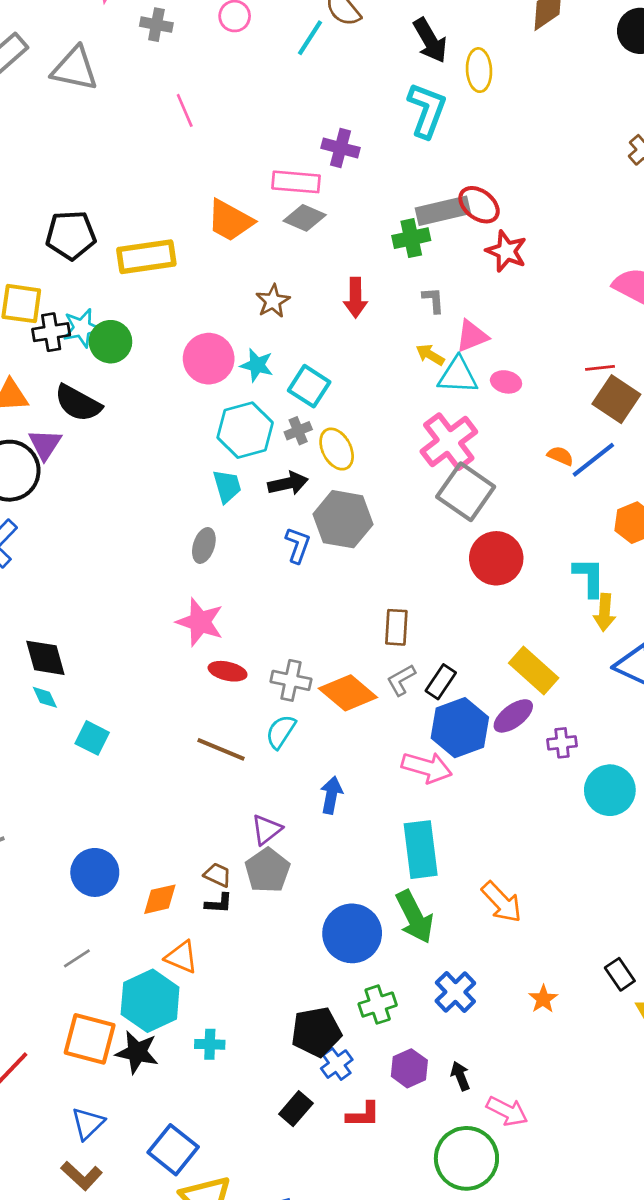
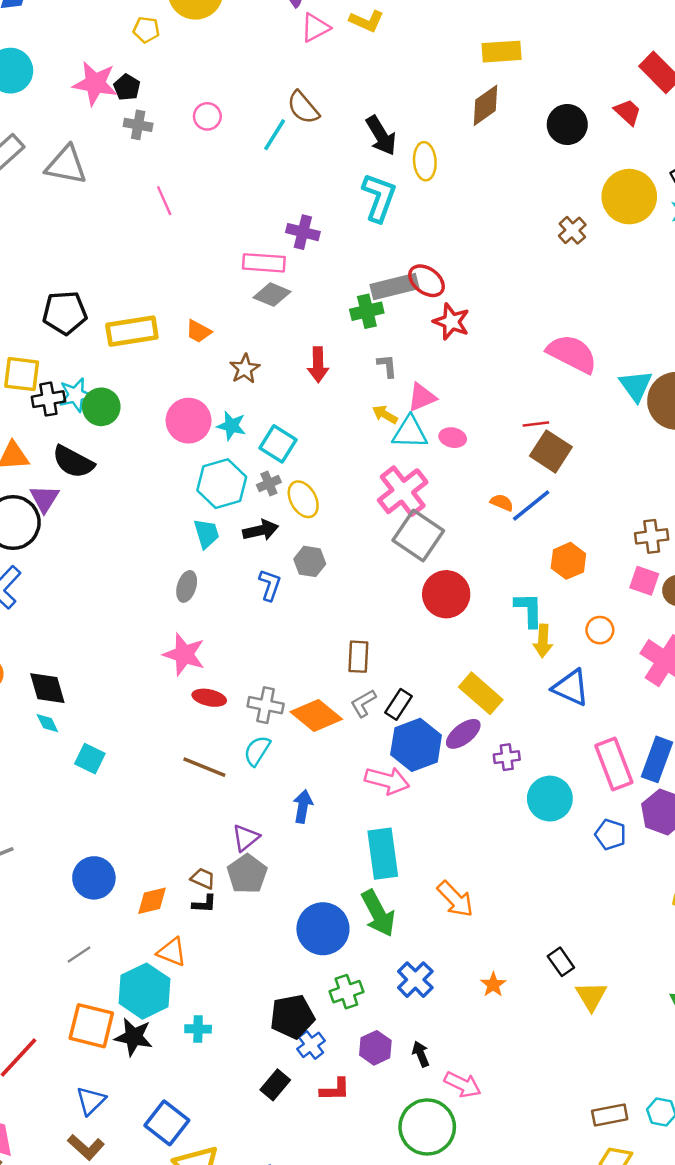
orange trapezoid: (230, 221) -> (198, 331), moved, size x0.6
gray hexagon: (343, 519) -> (310, 561), size x0.6

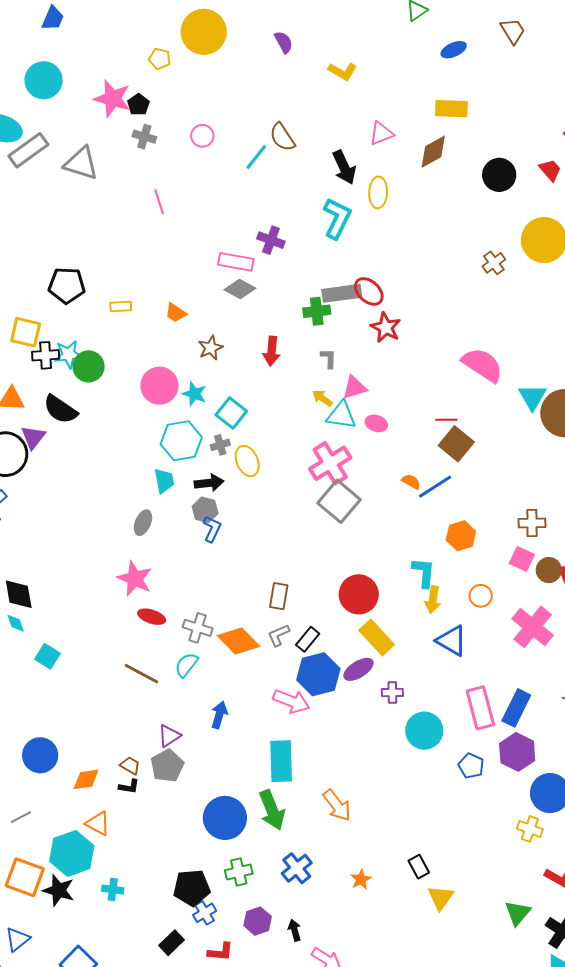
pink triangle: (315, 28) -> (381, 133), moved
yellow rectangle: (132, 331) -> (121, 307), size x0.5
gray hexagon: (310, 561) -> (205, 510), moved
red circle: (446, 594) -> (359, 594), moved

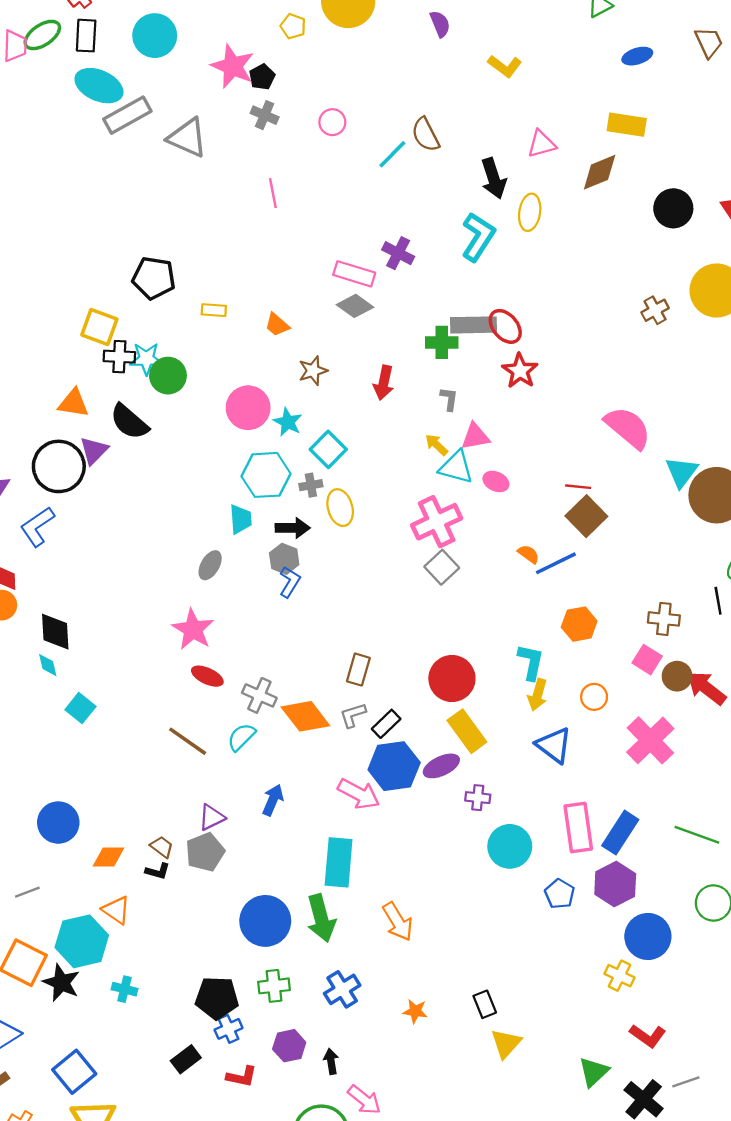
gray square: (339, 501) -> (442, 567), size x0.7
orange star: (361, 879) -> (415, 1011), turned 30

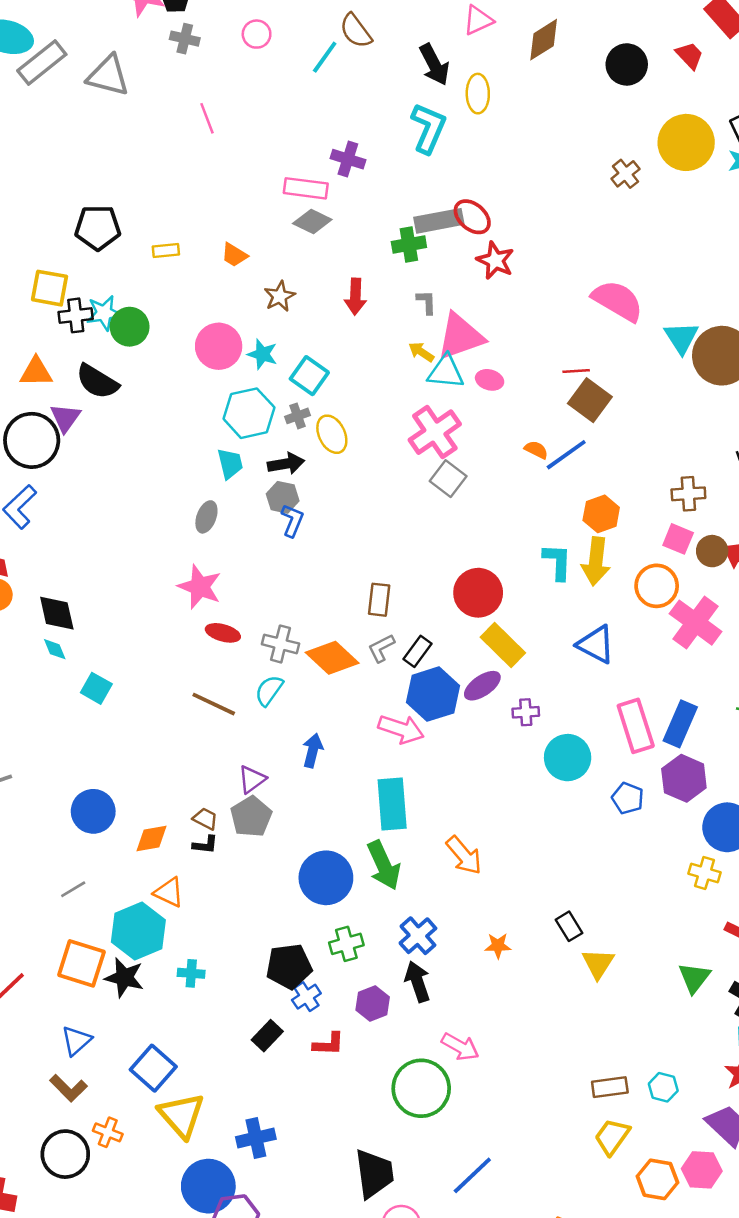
pink triangle: (475, 436) -> (460, 337), size x1.6
yellow arrow: (538, 695) -> (596, 561), moved, size x1.4
orange circle: (594, 697) -> (657, 586), moved, size x1.5
black arrow: (331, 1061) -> (418, 982), moved, size x1.5

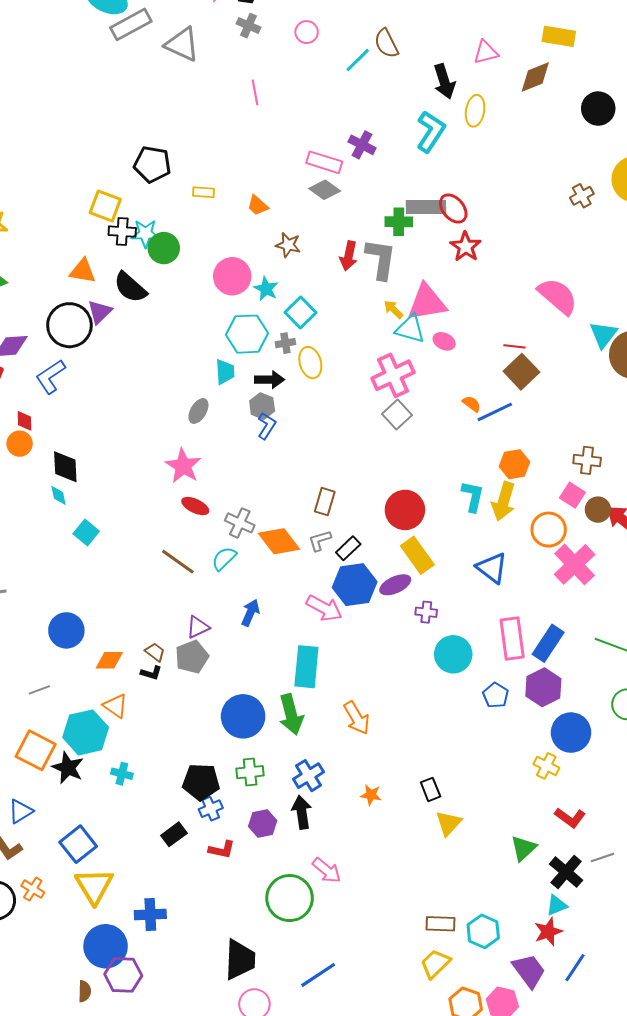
brown star: (280, 296) -> (288, 245), turned 30
gray L-shape: (426, 302) -> (381, 259), moved, size x2.0
cyan hexagon: (663, 1087) -> (483, 931), size x1.4

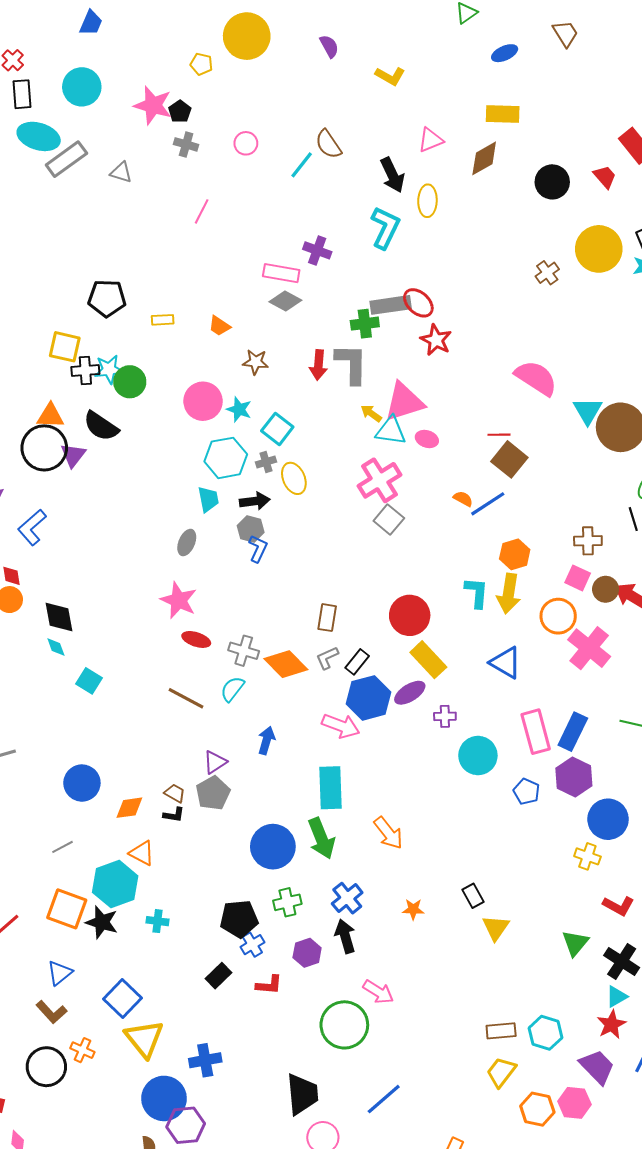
gray triangle: (182, 44) -> (121, 172), size x0.6
pink line: (255, 92) -> (202, 211), turned 45
black circle: (69, 325) -> (44, 448), moved

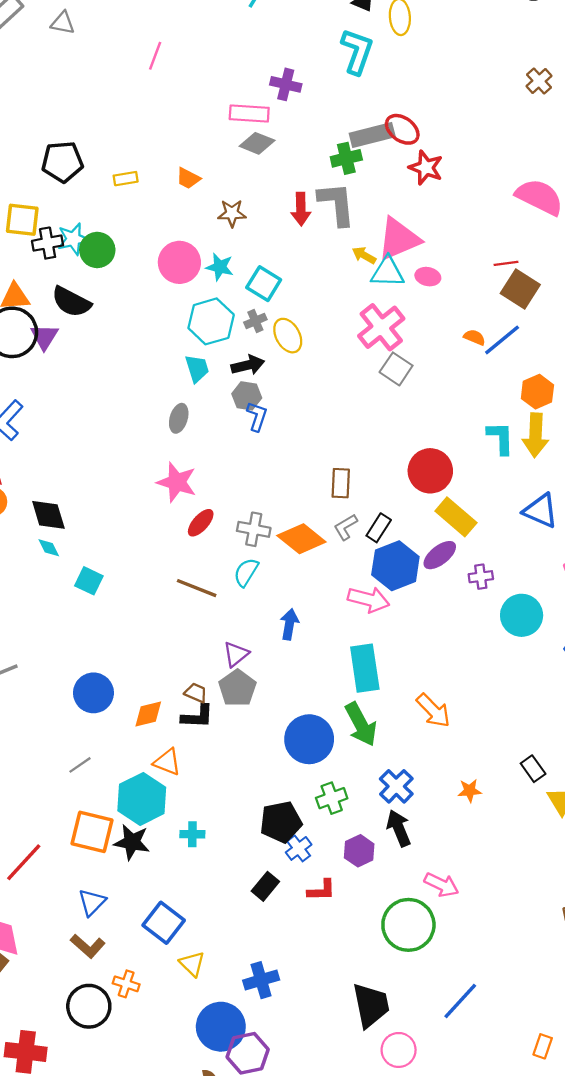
red ellipse: (196, 639) -> (201, 523), turned -60
black L-shape: (174, 815) -> (197, 716), size x1.4
yellow triangle: (144, 1039) -> (192, 964), size x0.6

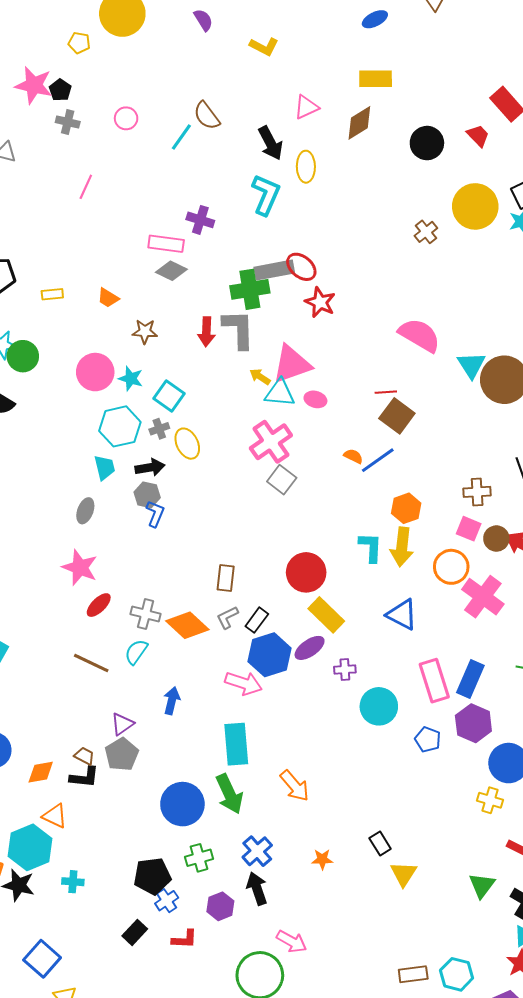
green cross: (346, 158) -> (250, 289), size x1.4

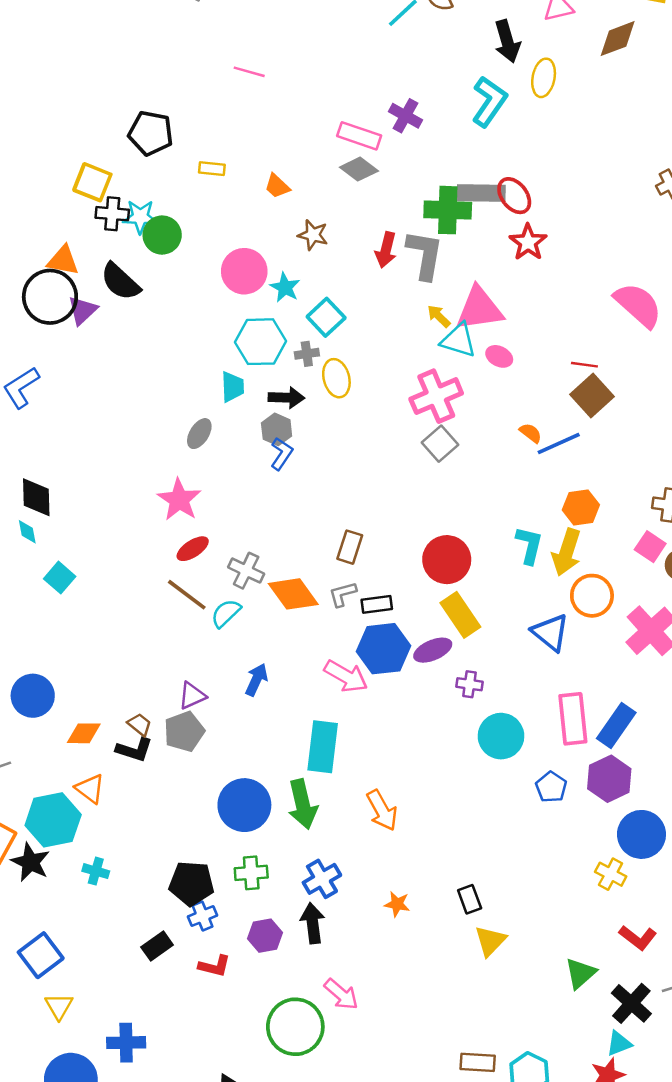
pink line: (86, 187) -> (249, 72), moved, turned 70
orange circle: (451, 567) -> (592, 596), moved
black rectangle: (257, 620) -> (377, 604), turned 35
brown line: (91, 663) -> (187, 595), moved

